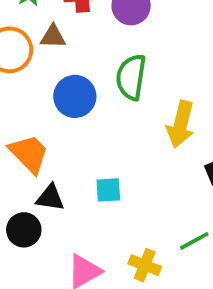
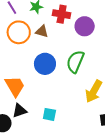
black triangle: (50, 198) -> (20, 111), turned -42

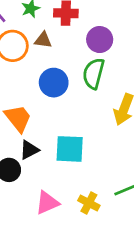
purple circle: (85, 26) -> (100, 40), moved
cyan square: (49, 114) -> (70, 149), size x1.6

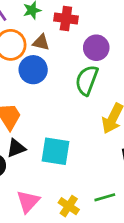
blue circle: (54, 83) -> (33, 70), moved
pink triangle: (47, 203) -> (28, 201), turned -30

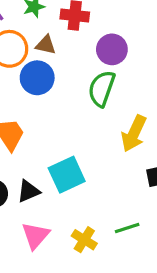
black triangle: (16, 148) -> (28, 191), moved
cyan square: (56, 151) -> (67, 175), turned -32

